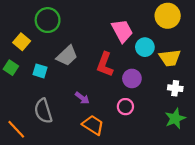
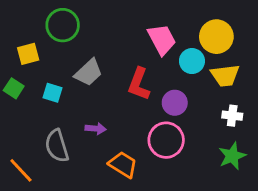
yellow circle: (168, 16) -> (216, 37), moved
yellow square: (22, 42) -> (28, 54), turned 35
purple arrow: (82, 98) -> (96, 129), moved, turned -32
pink circle: (125, 107) -> (166, 140), size x1.6

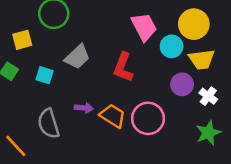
purple circle: (175, 103) -> (182, 84), moved
white cross: (232, 116) -> (208, 96), turned 30
orange trapezoid: (123, 165) -> (113, 116), moved

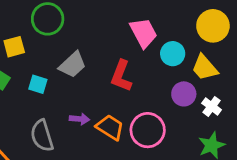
yellow circle: (194, 24) -> (213, 26), moved
yellow trapezoid: (202, 59) -> (205, 68), turned 56

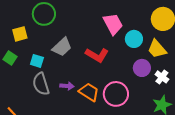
red L-shape: (121, 76) -> (97, 55), turned -80
gray semicircle: (42, 136) -> (41, 84), moved

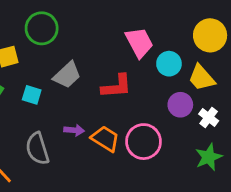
red L-shape: (97, 55) -> (117, 86), turned -35
gray semicircle: (41, 84) -> (37, 149), moved

